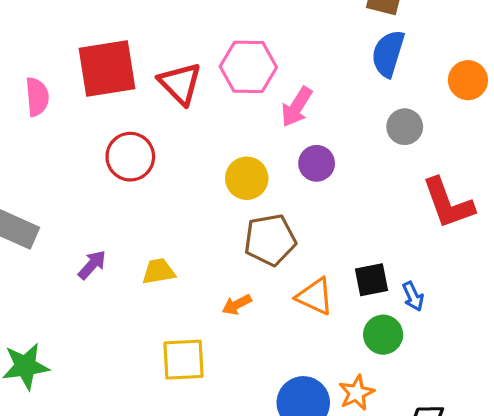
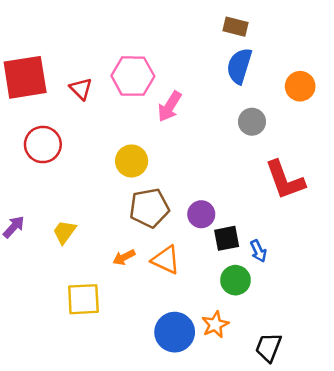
red triangle: (180, 83) -> (81, 89), size x0.7
purple circle: (317, 163) -> (201, 214), moved
yellow trapezoid: (159, 271) -> (64, 232), turned -44
orange triangle: (315, 296) -> (166, 260), moved

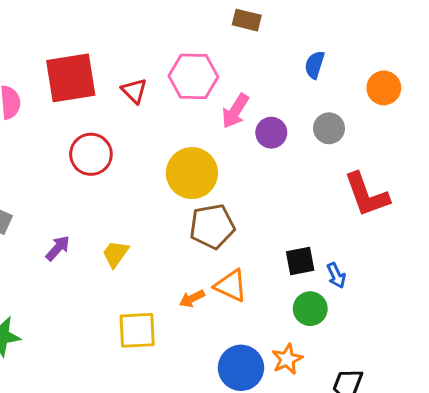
brown rectangle: (236, 27) -> (247, 20), moved
blue semicircle: (239, 66) -> (315, 65), size x0.7
yellow circle: (132, 161) -> (192, 173), size x1.4
purple circle: (201, 214) -> (271, 133), moved
orange arrow: (124, 257) -> (192, 299), moved

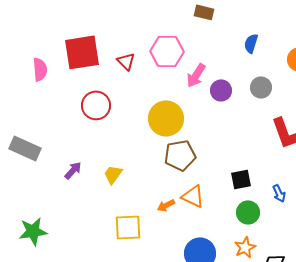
blue arrow: (336, 275) -> (279, 193), moved
orange star: (287, 359) -> (245, 247), moved

